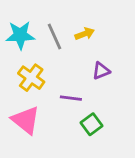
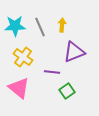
yellow arrow: (85, 34) -> (62, 25), turned -64
purple triangle: (101, 71) -> (74, 52), size x1.6

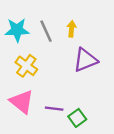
purple line: (52, 72) -> (54, 109), moved
green square: (67, 91) -> (77, 118), moved

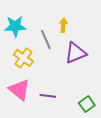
gray line: (46, 31) -> (46, 40), moved
green square: (77, 118) -> (87, 104), moved

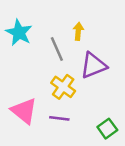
cyan star: (15, 26) -> (19, 33), turned 30
yellow cross: (23, 58) -> (63, 87), moved

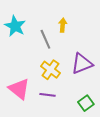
purple triangle: (93, 65) -> (82, 64), moved

